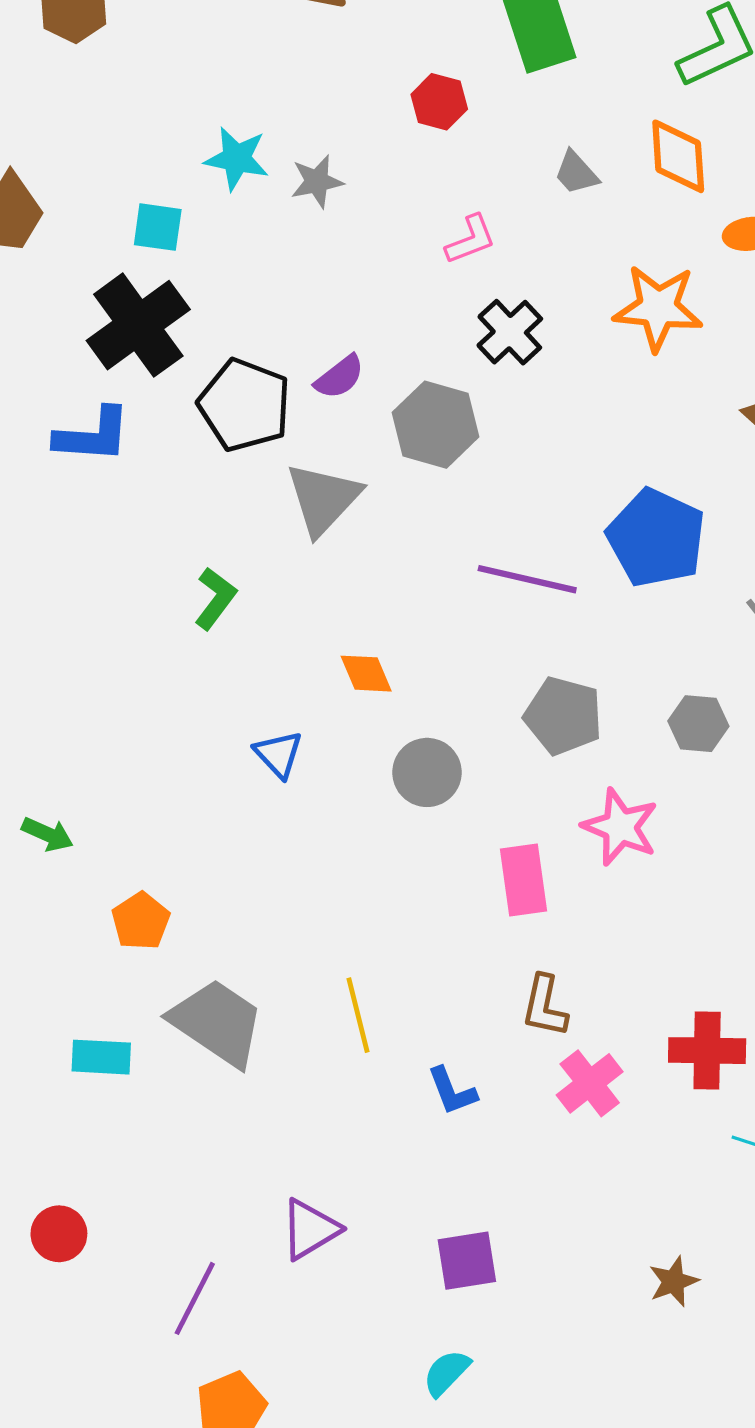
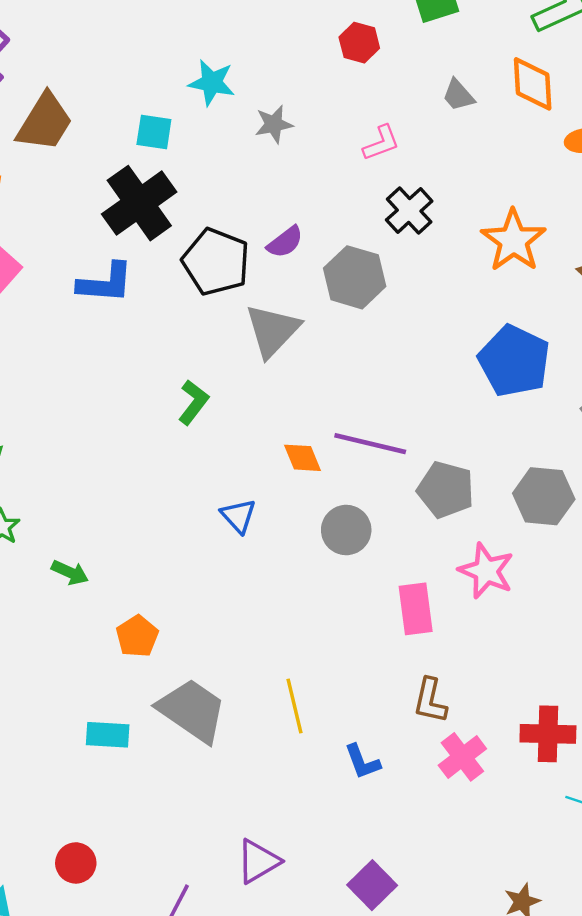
gray star: (317, 181) -> (274, 124), moved
orange star: (658, 308) -> (513, 241), moved, turned 30
purple line: (527, 579) -> (370, 444), moved
gray hexagon: (698, 724) -> (544, 496), size x1.4
purple square: (467, 1261) -> (372, 885), turned -36

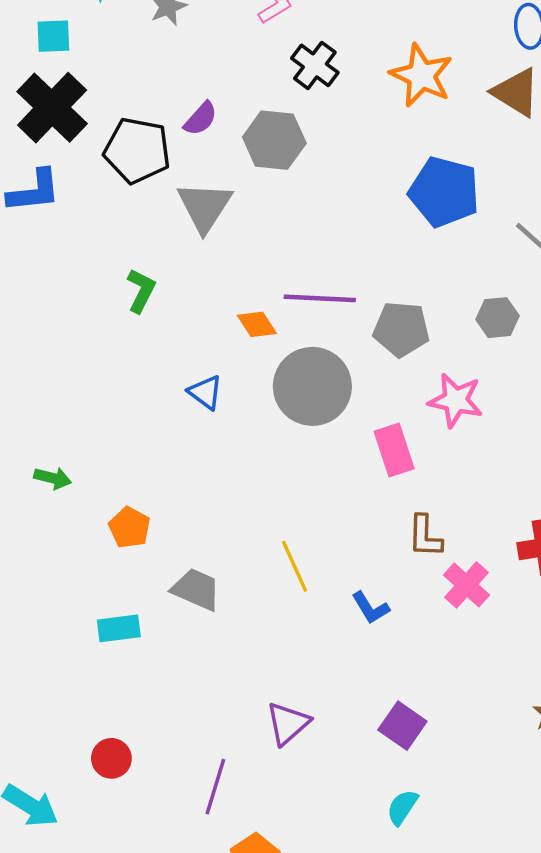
gray hexagon: (544, 496) -> (498, 318), size x0.7
gray circle: (346, 530) -> (312, 386), size x1.6
gray trapezoid: (192, 710) -> (196, 589), size x0.7

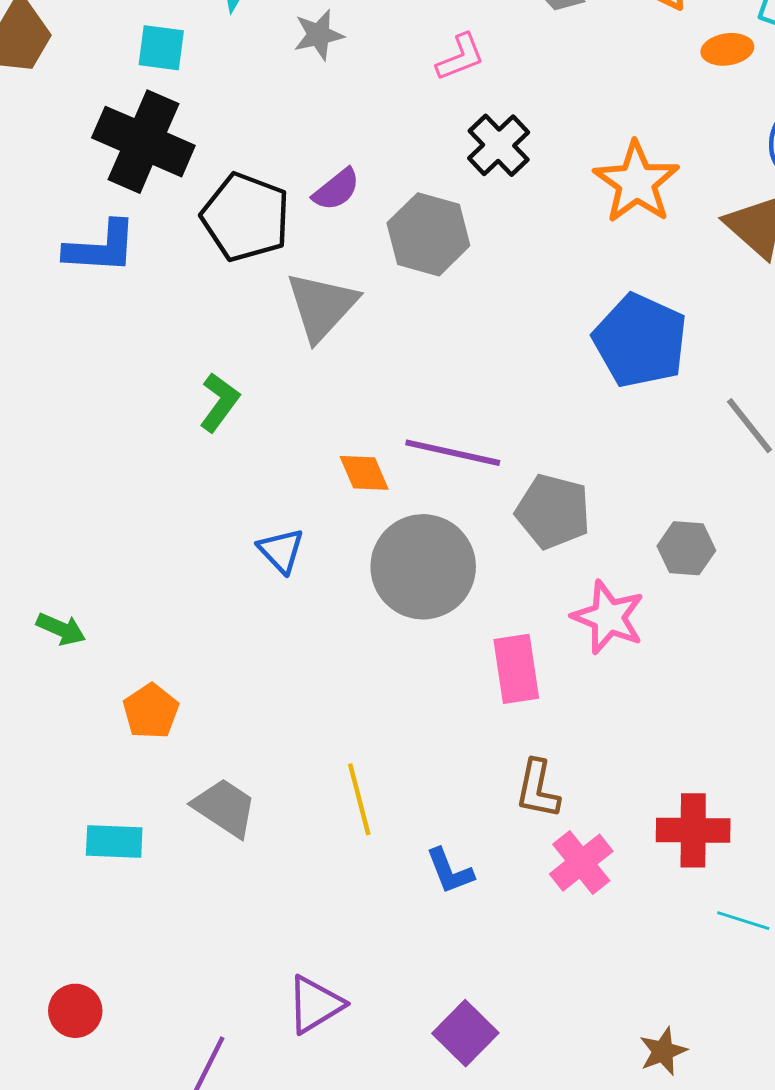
black cross: (52, 108) -> (143, 142), turned -30
gray hexagon: (498, 318) -> (686, 548), moved

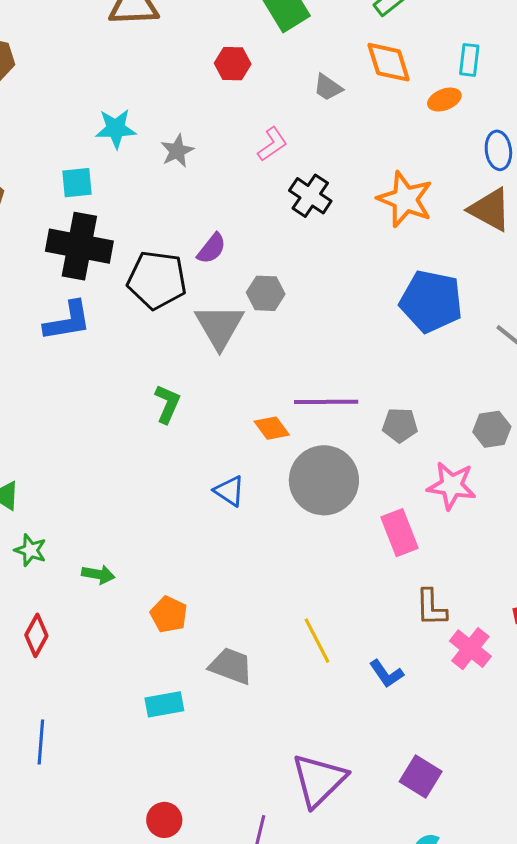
gray hexagon: (428, 234) -> (266, 293), moved, size x0.7
gray pentagon: (553, 512) -> (400, 425), size x0.7
purple triangle: (315, 1004) -> (319, 780), size x1.4

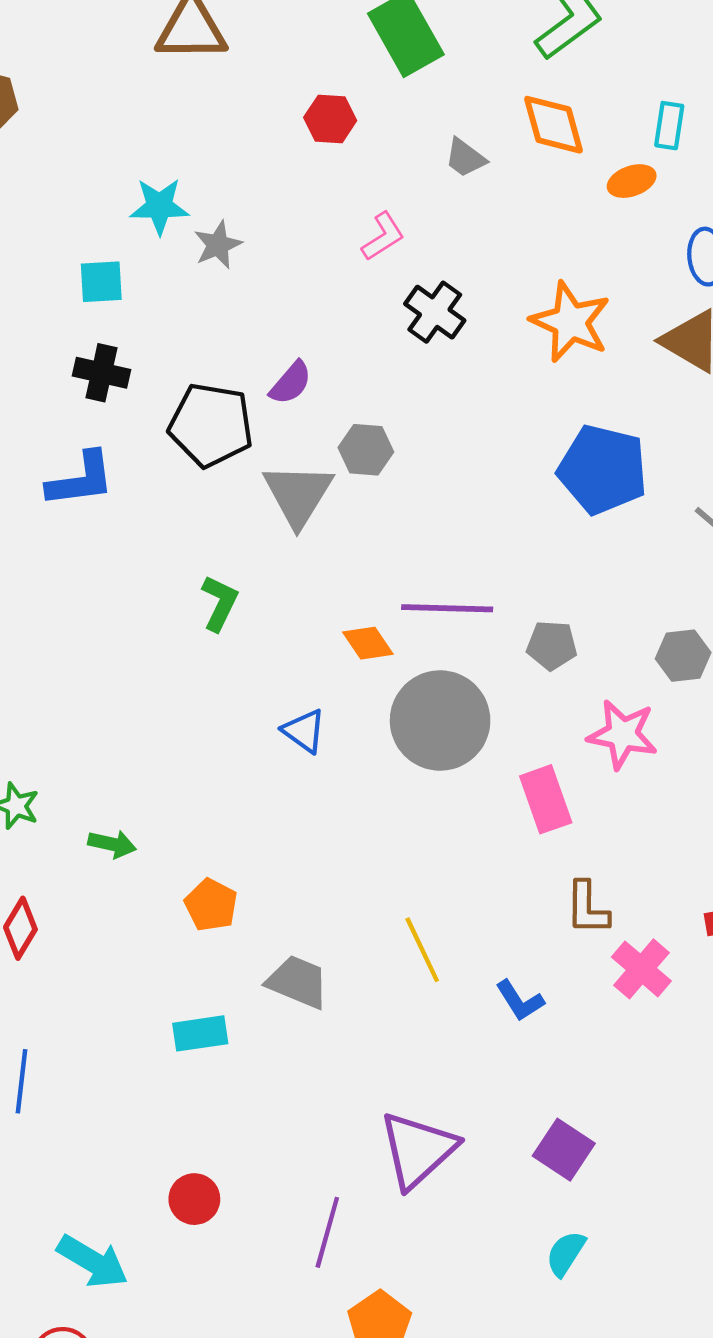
gray star: (177, 151) -> (218, 245), moved
black cross: (79, 246) -> (101, 373), size x0.6

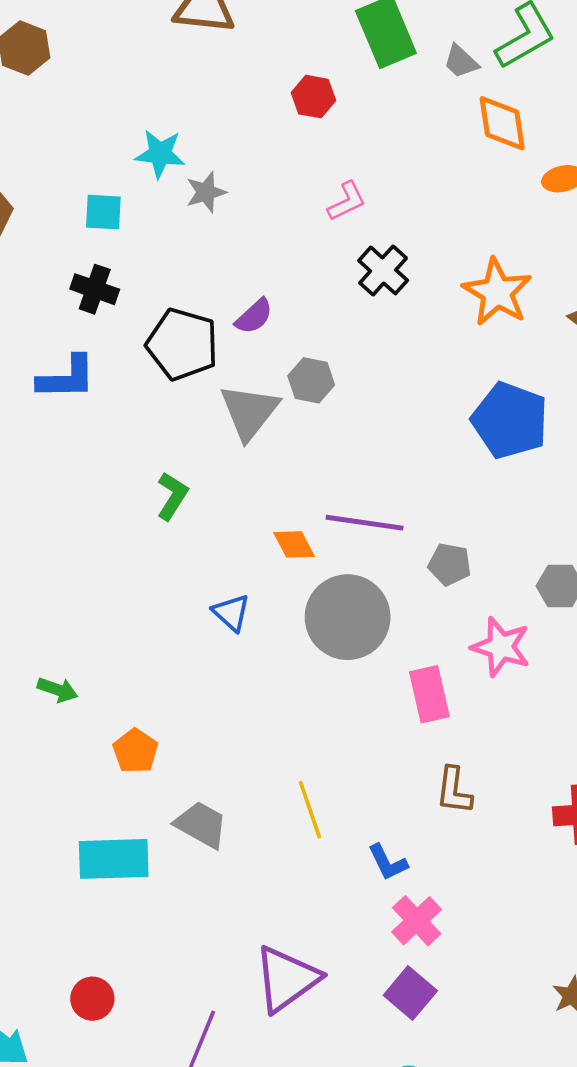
gray trapezoid: (465, 158) -> (461, 61), moved
pink cross: (641, 969) -> (417, 921), moved
cyan rectangle: (200, 1033) -> (114, 859), size x1.5

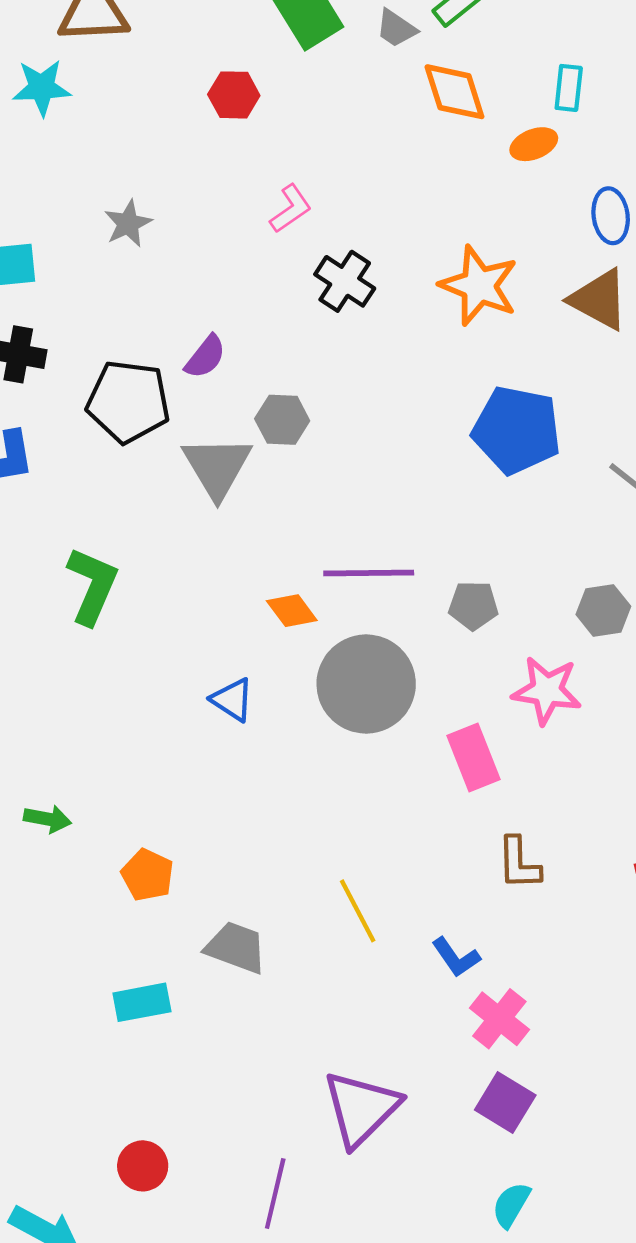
cyan star: (160, 154) -> (42, 88), moved
green L-shape: (172, 496) -> (92, 586), moved, size x1.4
cyan rectangle: (114, 859) -> (142, 1002), size x0.7

